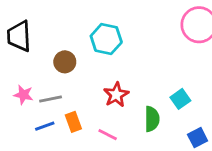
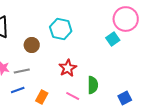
cyan square: (180, 99) -> (113, 39), moved
orange rectangle: (73, 122) -> (42, 97), moved, turned 48
pink line: (108, 135) -> (73, 96), moved

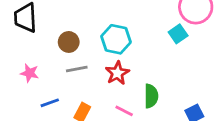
cyan hexagon: (61, 29) -> (116, 39), moved
gray line: (22, 71) -> (77, 69), moved

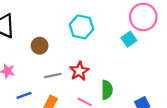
cyan hexagon: (116, 39) -> (81, 27), moved
gray line: (77, 69) -> (53, 76), moved

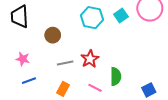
cyan square: (129, 39) -> (121, 16), moved
blue line: (24, 95) -> (29, 81), moved

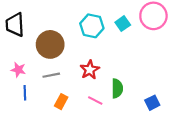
brown circle: (53, 35) -> (50, 44), size x1.6
gray line: (65, 63) -> (51, 75), moved
blue line: (29, 81) -> (25, 93), turned -72

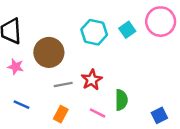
pink star: (18, 70) -> (16, 67), moved
gray line: (51, 75) -> (63, 84), moved
blue line: (25, 93) -> (22, 105), turned -64

